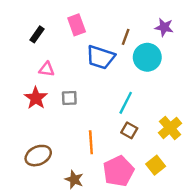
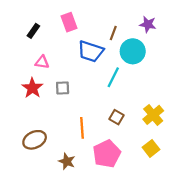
cyan line: (126, 103) -> (113, 77), moved
yellow square: (156, 165) -> (151, 148), moved

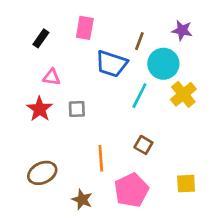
pink rectangle: (69, 22) -> (85, 28), turned 30
yellow cross: (153, 115) -> (183, 94), moved
yellow square: (151, 148) -> (186, 184), turned 35

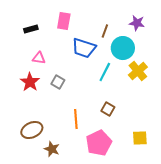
black rectangle: (41, 38) -> (31, 29), turned 40
gray square: (77, 109) -> (58, 82), turned 32
brown star: (82, 200) -> (52, 149), moved

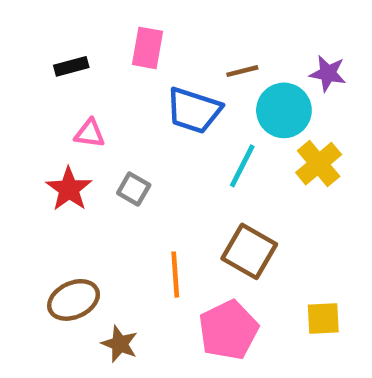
purple star: (137, 23) -> (328, 73), moved
brown line: (105, 31) -> (242, 71), turned 56
brown square: (108, 109) -> (249, 251), size x1.6

